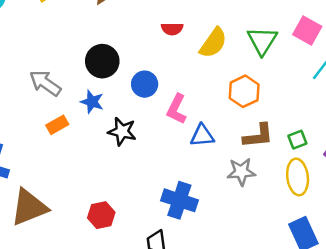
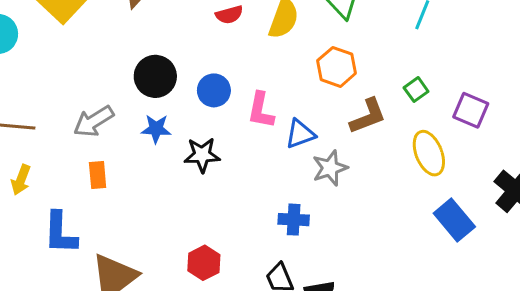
gray arrow: (45, 83) -> (94, 121), turned -52
orange rectangle: (57, 125) -> (98, 175), moved, turned -50
green square: (297, 140) -> (416, 90), moved
gray star: (241, 172) -> (330, 168), moved
blue cross: (179, 200) -> (294, 220), size x0.7

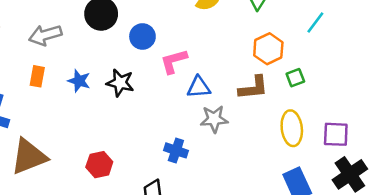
orange hexagon: (337, 67) -> (268, 49), moved
pink L-shape: (261, 110) -> (174, 61), turned 48
purple square: (471, 110) -> (336, 134), moved, turned -36
blue star: (156, 129) -> (79, 81), moved

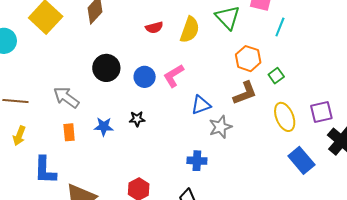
gray arrow: (45, 35) -> (66, 97), turned 68
pink L-shape: (174, 61) -> (174, 76), moved
black star: (120, 83) -> (137, 119), size x0.7

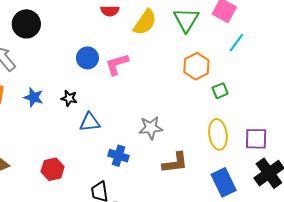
black circle: (106, 68) -> (26, 24), moved
brown L-shape: (245, 93) -> (175, 163), moved
blue triangle: (201, 105) -> (90, 122), moved

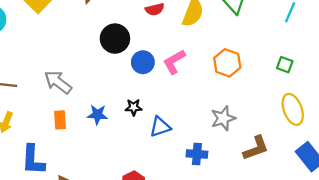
black circle: (26, 24) -> (115, 39), moved
orange hexagon: (196, 66) -> (227, 63), moved
green square: (220, 91) -> (285, 65), turned -35

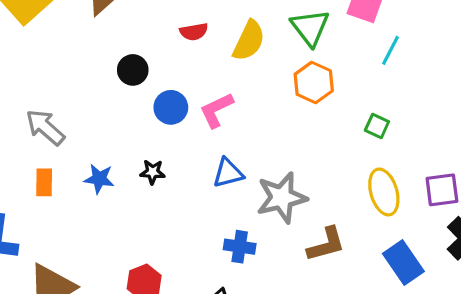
black circle: (115, 39) -> (133, 70), size x0.7
orange hexagon: (227, 63) -> (314, 83), moved
gray star: (223, 118) -> (282, 198), size x1.4
blue triangle: (160, 127) -> (228, 173), moved

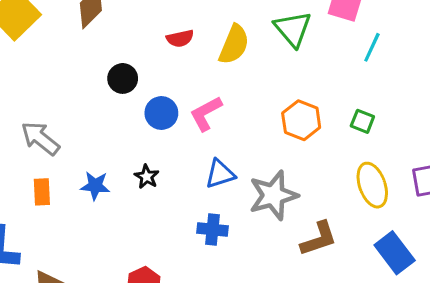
orange hexagon: (314, 83) -> (301, 120), moved
black star: (153, 172) -> (147, 177), turned 30
blue cross: (240, 247) -> (213, 229), moved

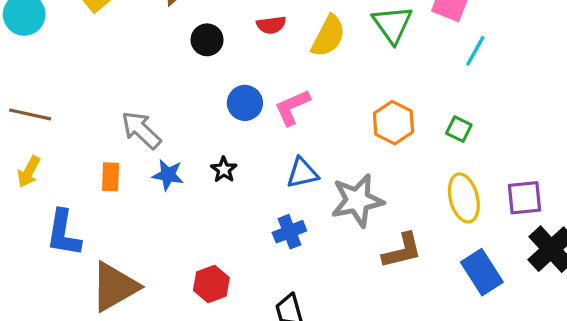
black circle: (123, 78) -> (207, 40), moved
gray arrow: (40, 138) -> (141, 130), moved
blue cross: (213, 229) -> (289, 232), turned -32

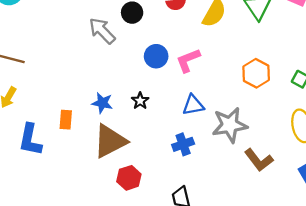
gray arrow: (141, 130) -> (102, 31), moved
orange rectangle: (111, 177) -> (66, 120), moved
brown L-shape: (402, 251) -> (259, 160), turned 64
brown triangle: (115, 287) -> (110, 141), moved

